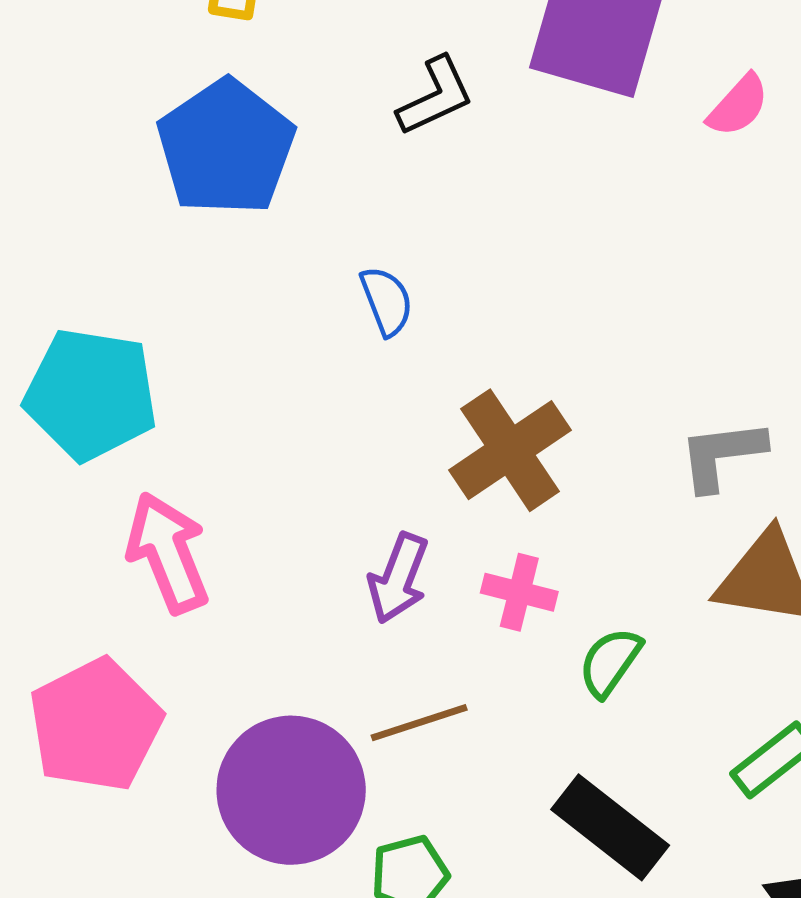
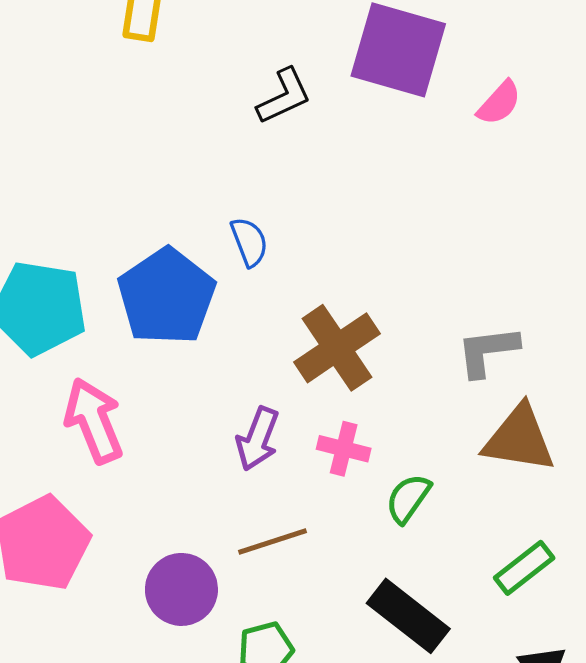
blue pentagon: (226, 147) -> (167, 297), moved
purple circle: (291, 790) -> (181, 589), size x0.7

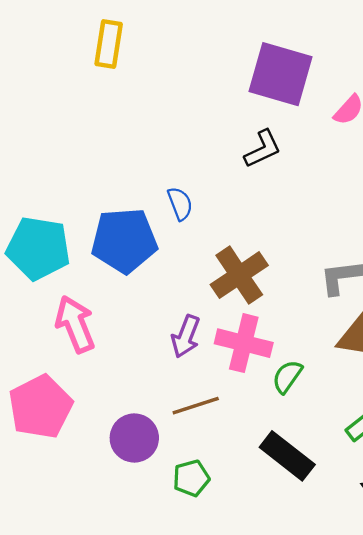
black L-shape: (284, 96) -> (263, 149), moved
blue pentagon: (167, 297) -> (124, 240), turned 30
pink cross: (344, 449) -> (244, 343), size x1.6

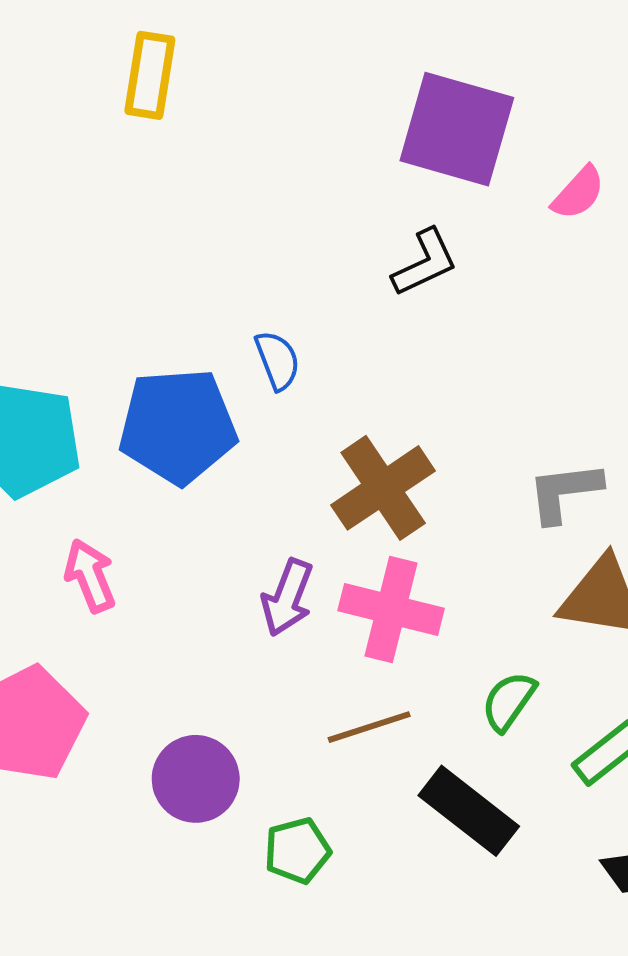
pink arrow: (75, 324) -> (90, 576), size x0.7
green semicircle: (287, 377) -> (509, 701), moved
brown line: (196, 406) -> (369, 727), moved

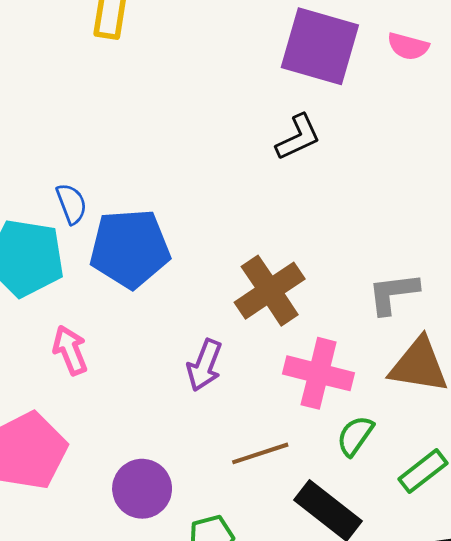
pink semicircle: (578, 193) -> (408, 46), moved, turned 63
blue semicircle: (277, 360) -> (71, 204), moved
pink cross: (391, 609) -> (319, 373), moved

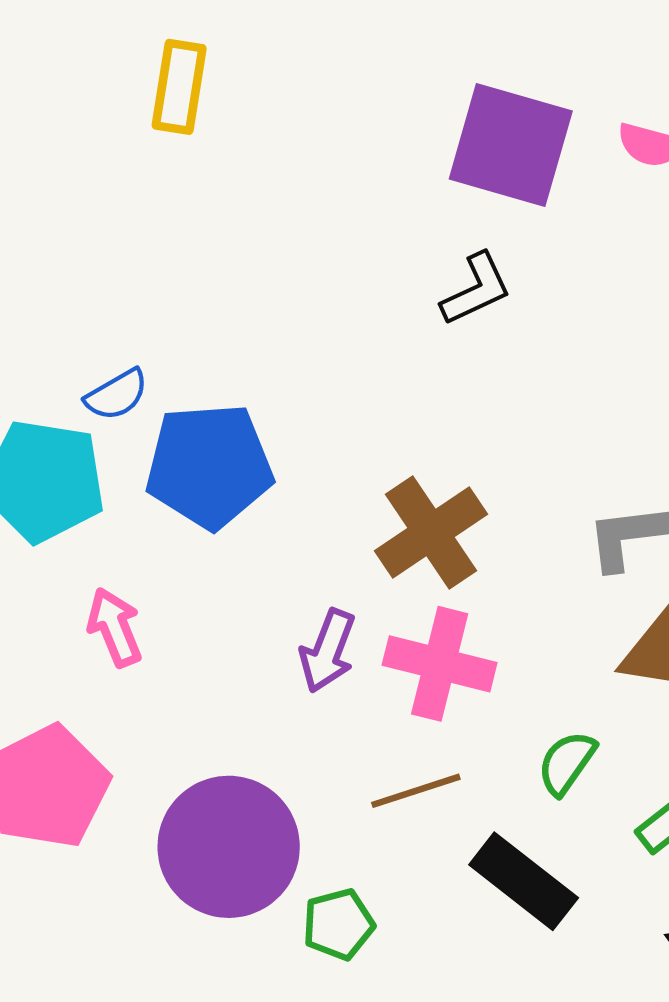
blue semicircle: (71, 204) -> (117, 395), turned 81
pink cross: (319, 373) -> (440, 664), moved
purple circle: (142, 489) -> (229, 847), size x1.5

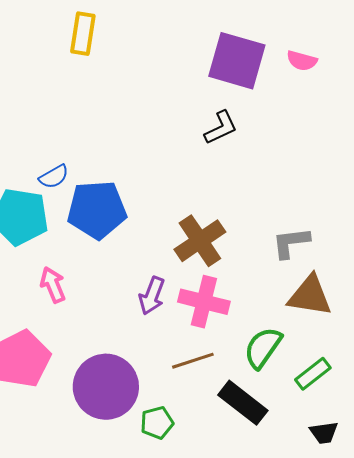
green semicircle: (567, 763) -> (263, 348), size x1.4

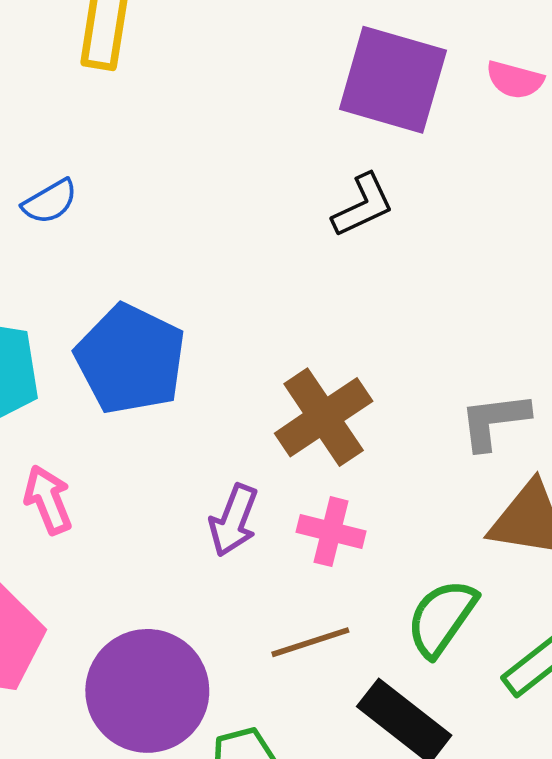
blue semicircle: (54, 177) -> (50, 202), moved
blue pentagon: (97, 210) -> (130, 359), turned 30
pink cross: (204, 302) -> (331, 532), size x0.7

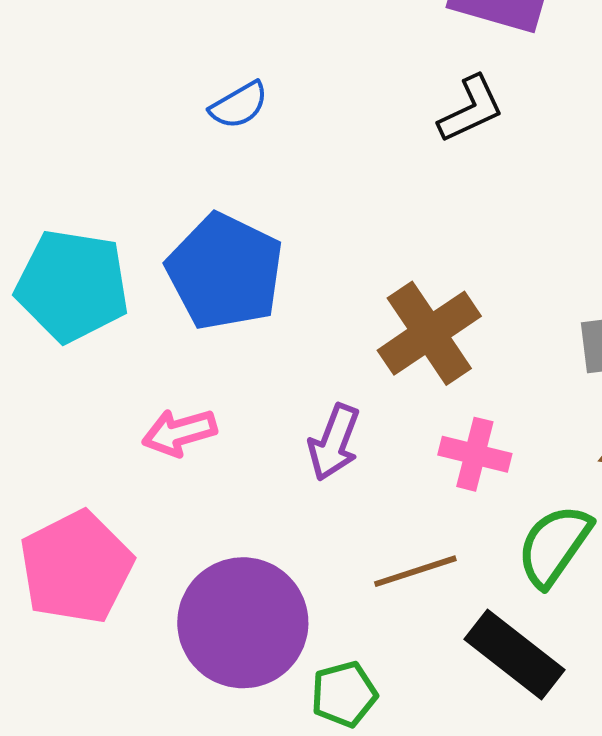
blue semicircle: (50, 202) -> (239, 105), moved
pink arrow: (48, 500) -> (179, 432), moved, turned -84
pink cross: (331, 532) -> (475, 454), moved

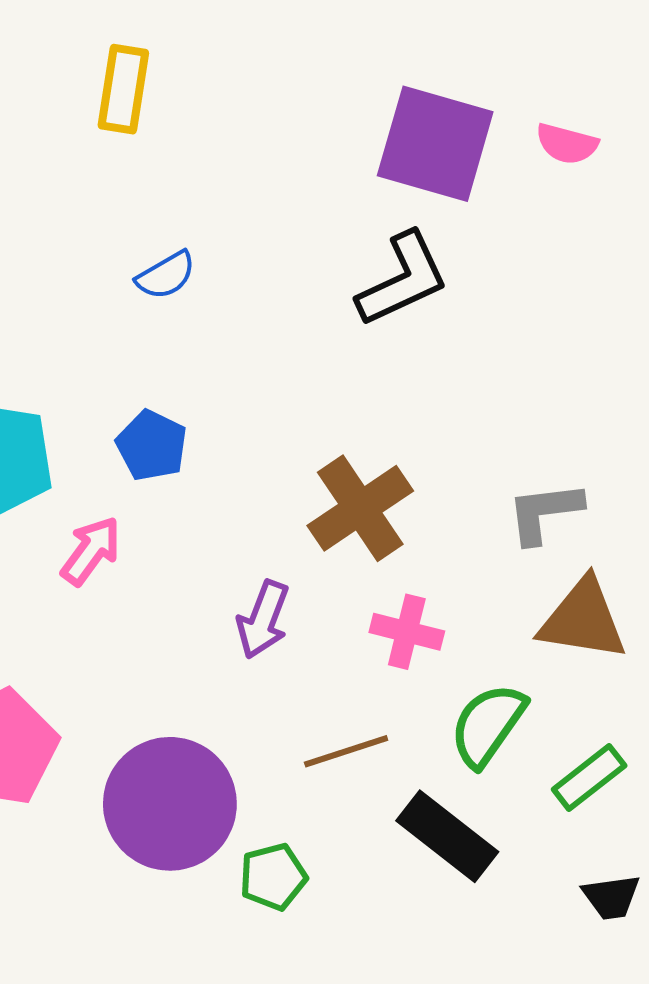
black L-shape: (471, 109) -> (403, 279), size x1.4
blue pentagon: (225, 272) -> (152, 445), size x0.6
pink arrow: (179, 432) -> (91, 551), moved, turned 142

